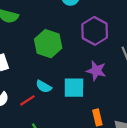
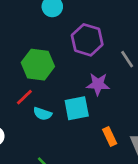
red line: (27, 100) -> (24, 97), moved

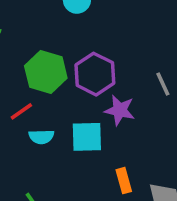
purple hexagon: (87, 40) -> (95, 74), moved
cyan semicircle: (42, 114) -> (41, 137), turned -30

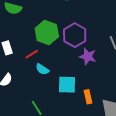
cyan semicircle: (41, 137) -> (42, 69), turned 32
cyan square: (87, 137) -> (67, 85), moved

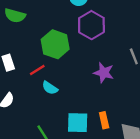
purple hexagon: (75, 35) -> (91, 25), moved
cyan square: (67, 85) -> (78, 123), moved

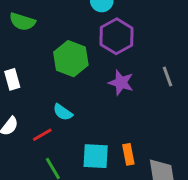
red line: (37, 70) -> (42, 135), moved
purple star: (104, 73) -> (121, 83), moved

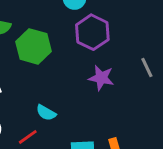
green hexagon: (71, 59) -> (34, 46), moved

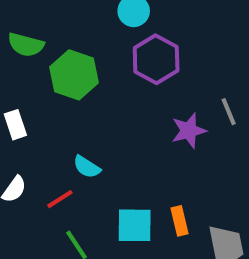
purple star: (101, 78) -> (189, 131), moved, turned -30

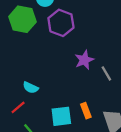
green hexagon: (74, 75) -> (22, 19), moved
gray line: (229, 112) -> (106, 73), moved

